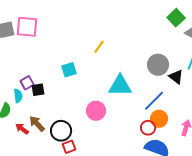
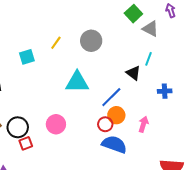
gray circle: (158, 65) -> (91, 41), moved
cyan square: (69, 70) -> (27, 57), moved
pink circle: (96, 111) -> (56, 124), moved

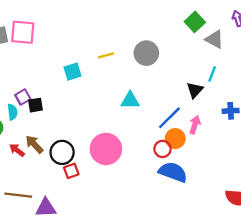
yellow line: (56, 43) -> (106, 55), turned 40
black triangle: (133, 73) -> (195, 90), turned 35
cyan triangle: (77, 82) -> (130, 100), size x0.7
pink circle: (56, 124) -> (106, 149), size x1.4
pink arrow: (143, 124) -> (195, 125), moved

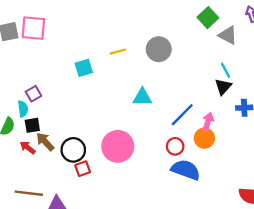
cyan line: (212, 74) -> (225, 70), turned -49
black triangle: (195, 90) -> (223, 87), moved
black square: (36, 105) -> (32, 125), moved
orange circle: (175, 139) -> (204, 138), moved

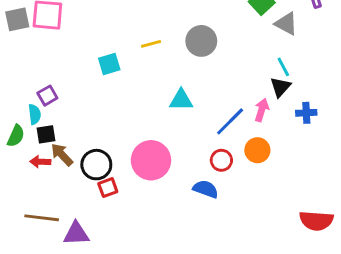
pink arrow: (208, 122) -> (262, 110), moved
red arrow: (28, 148) -> (40, 162), turned -35
blue semicircle: (186, 170) -> (206, 189), moved, size x0.7

